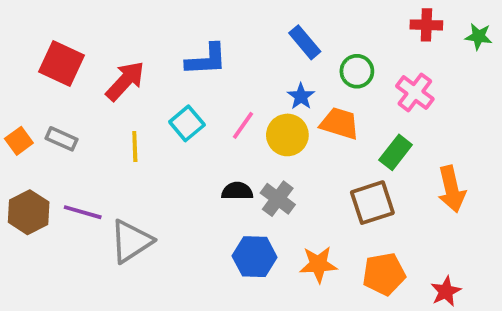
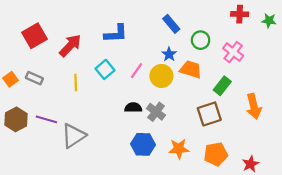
red square: (61, 64) -> (34, 36), turned 35

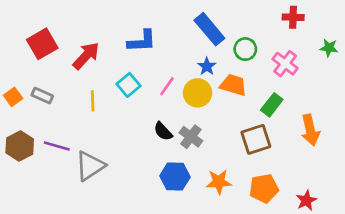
green star: (269, 21) -> (329, 48), moved
blue rectangle: (171, 24) -> (209, 29), size x1.4
black semicircle: (133, 107) -> (163, 131), turned -133

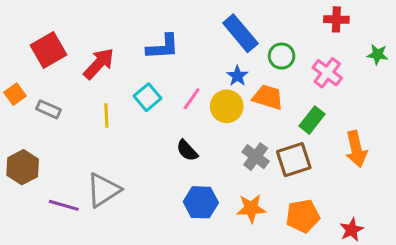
orange square: (13, 97) -> (15, 94), moved
gray cross: (191, 137) -> (256, 157), moved
purple line: (57, 146) -> (64, 205), moved

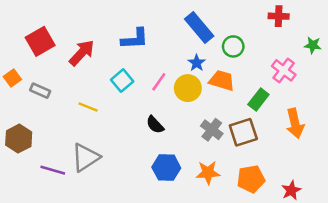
pink cross: (327, 73) -> (284, 70), moved
yellow line: (106, 115) -> (88, 107), moved, turned -66

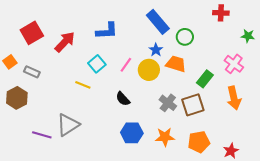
pink cross: (284, 70) -> (234, 64), moved
yellow line: (88, 107) -> (83, 85), moved
brown hexagon: (19, 139) -> (17, 98), moved

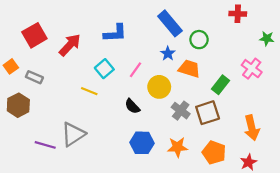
yellow circle: (149, 70) -> (159, 87), moved
orange arrow: (234, 98) -> (252, 128), moved
orange pentagon: (199, 142) -> (214, 153), turned 30

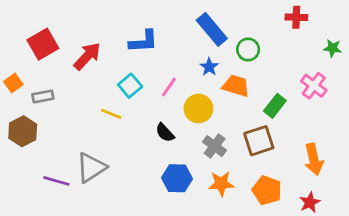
gray rectangle: (34, 77) -> (43, 96), turned -35
gray cross: (181, 111) -> (215, 146), moved

